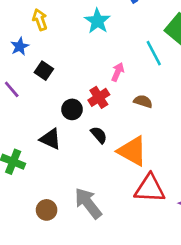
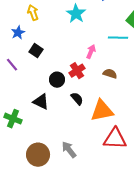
cyan line: (154, 53) -> (118, 38), turned -60
orange triangle: (132, 151) -> (102, 111), turned -40
gray arrow: (88, 203) -> (69, 150), size x0.7
brown circle: (47, 210) -> (38, 155), size x1.5

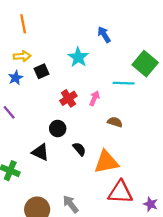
yellow arrow: (33, 13) -> (22, 56), moved, turned 105
black square: (36, 51) -> (41, 71), moved, turned 32
red cross: (77, 71) -> (68, 98), moved

